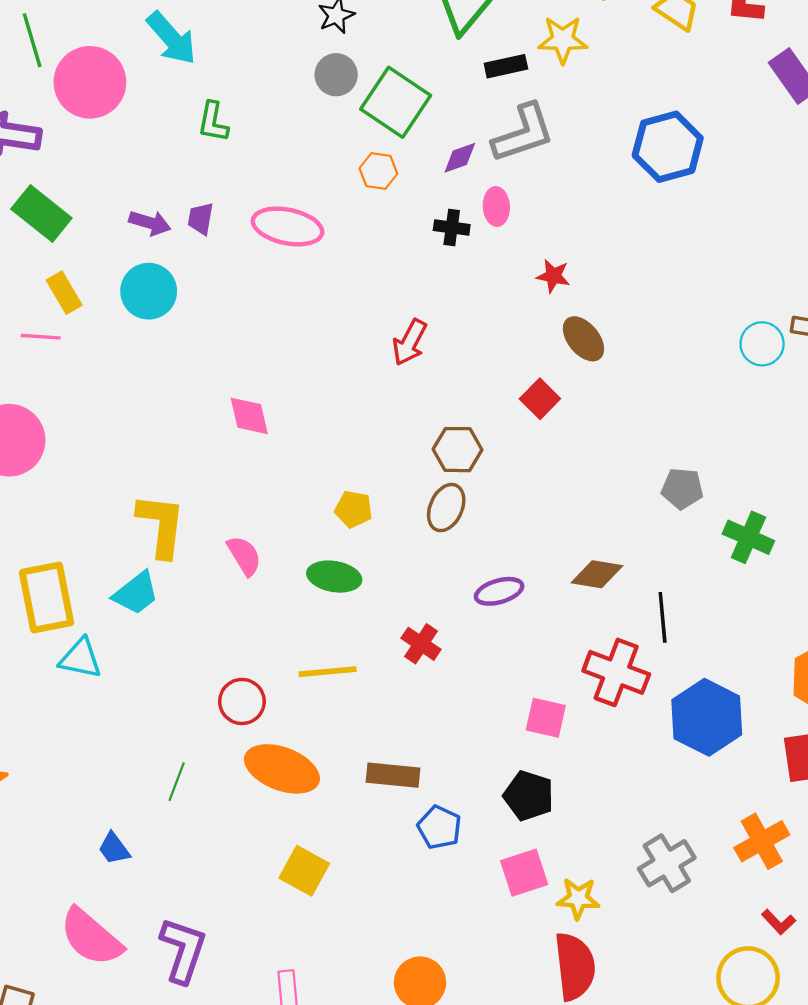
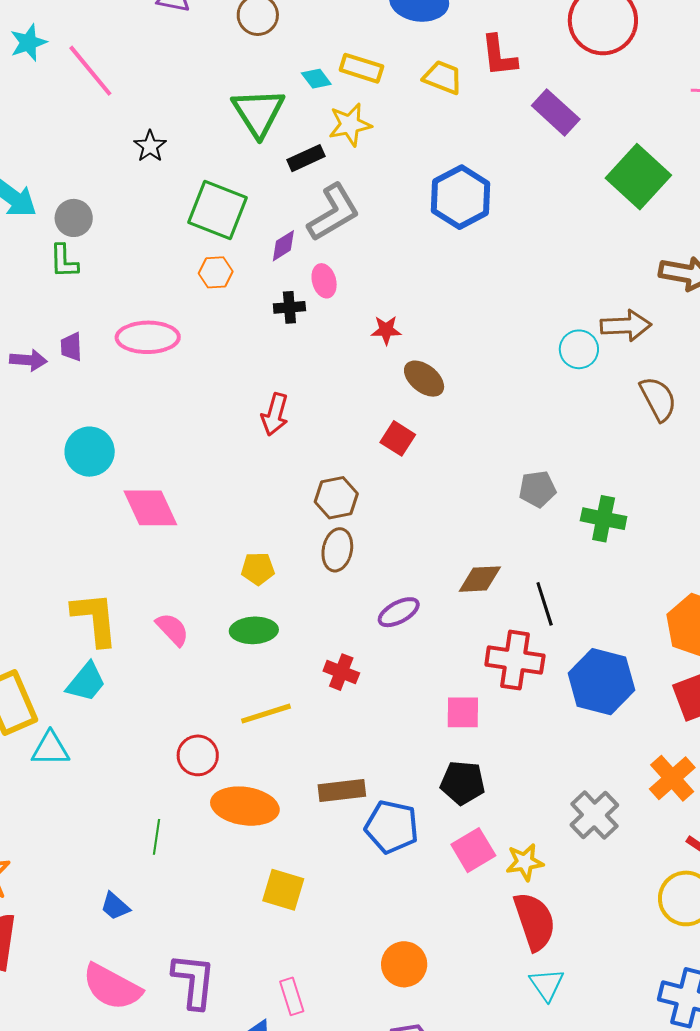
gray circle: (336, 75) -> (74, 218), moved
cyan circle: (149, 291) -> (90, 452), moved
pink diamond: (249, 416) -> (150, 508), size x1.4
blue pentagon: (439, 827) -> (392, 827), size x1.4

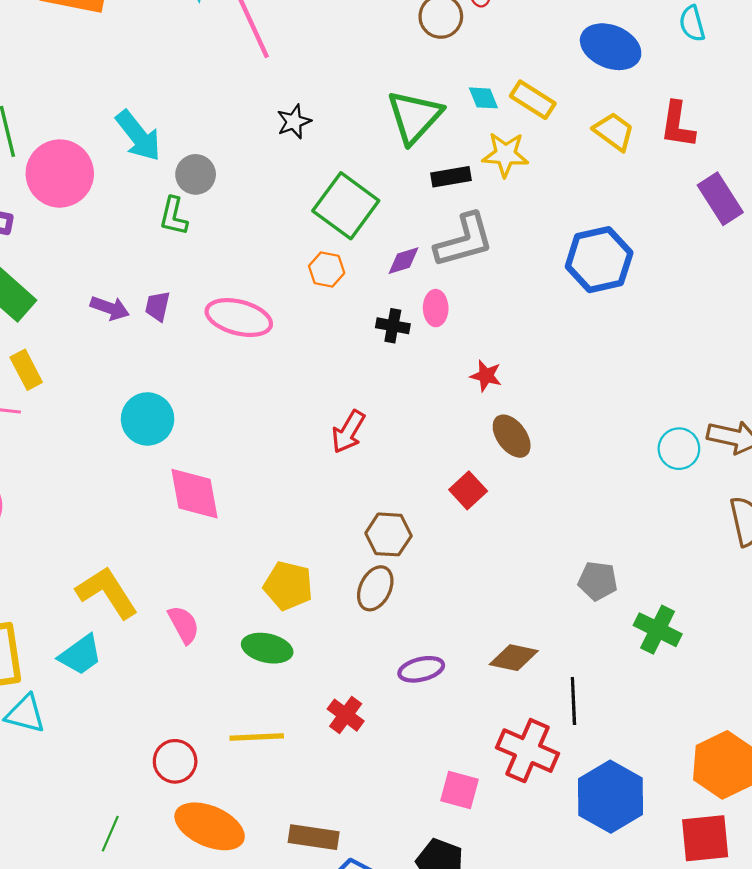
yellow pentagon: (258, 569) -> (288, 586), size x1.4
yellow L-shape: (95, 619) -> (107, 592), turned -42

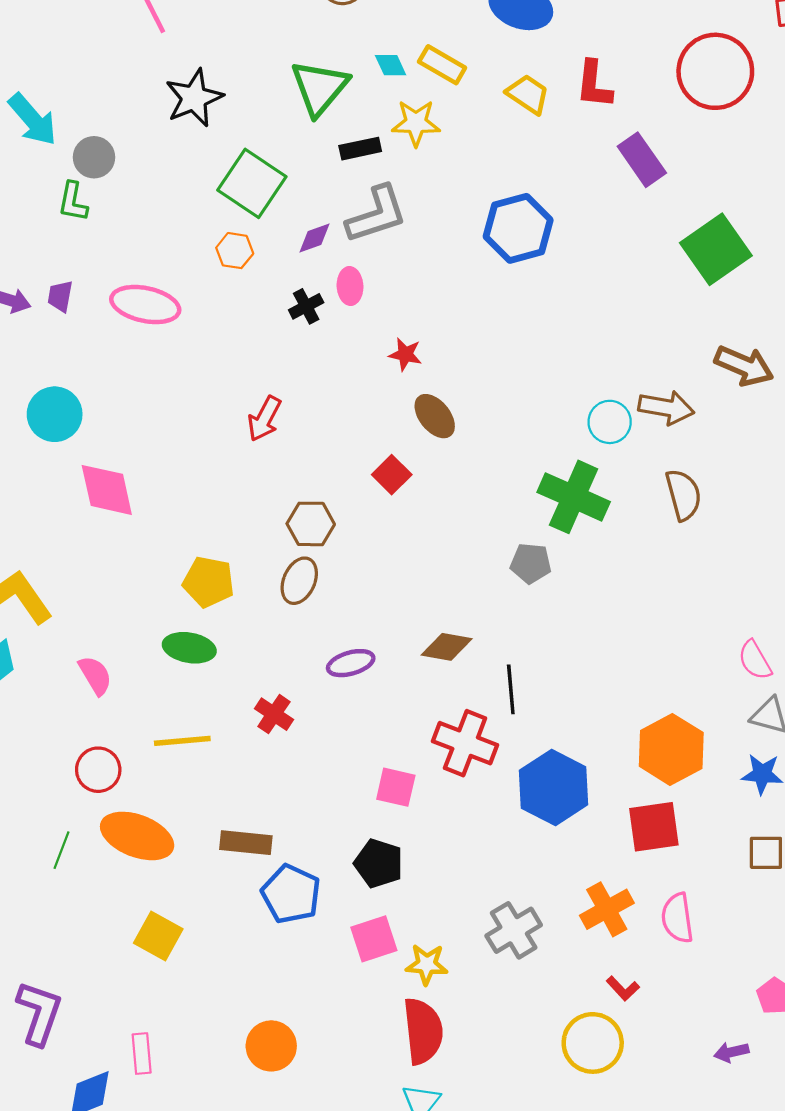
black star: (294, 122) -> (194, 98), size x1.6
black cross: (393, 326) -> (306, 306), turned -36
pink semicircle: (184, 625) -> (95, 675), moved
green cross: (658, 630) -> (574, 497), moved, size x1.4
green line: (110, 834) -> (61, 850), moved

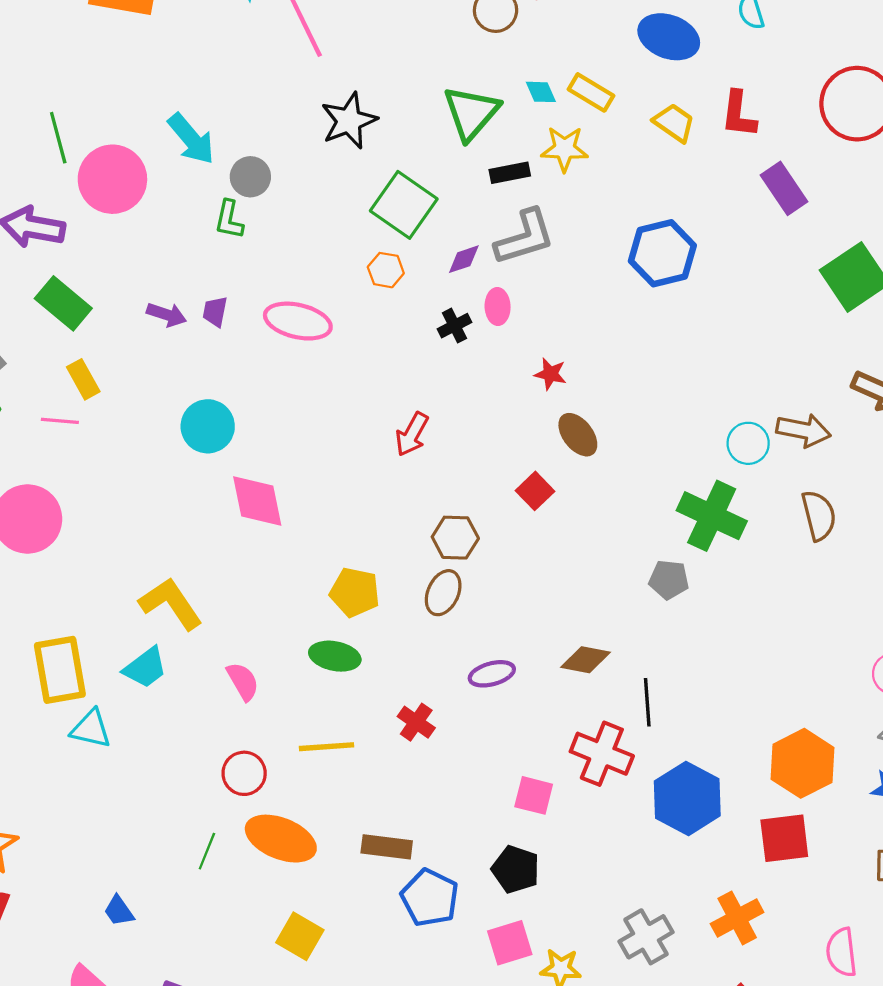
pink semicircle: (677, 918) -> (842, 952), moved

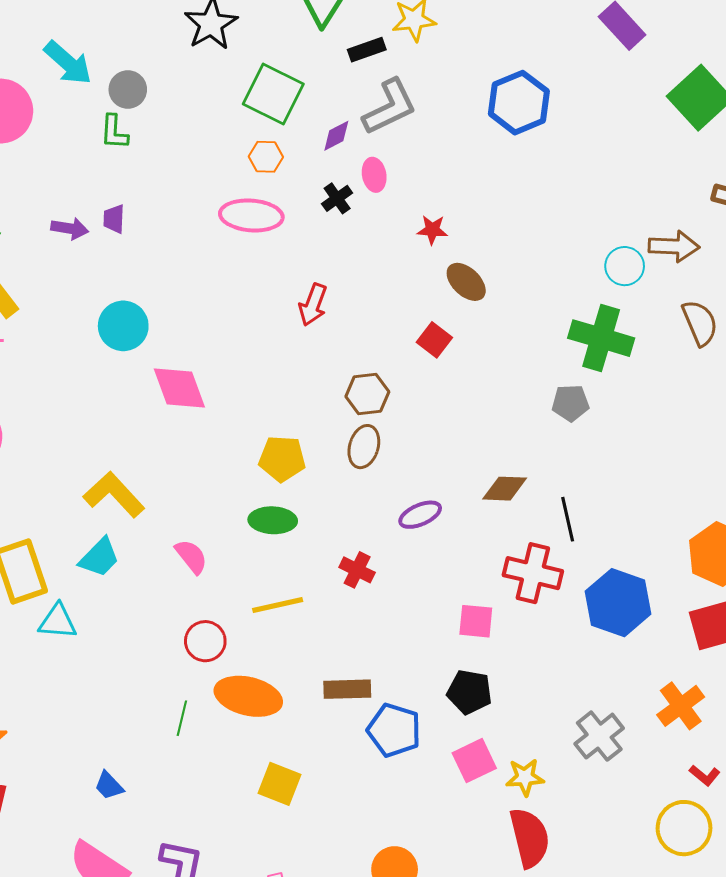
pink ellipse: (298, 321) -> (251, 215), moved

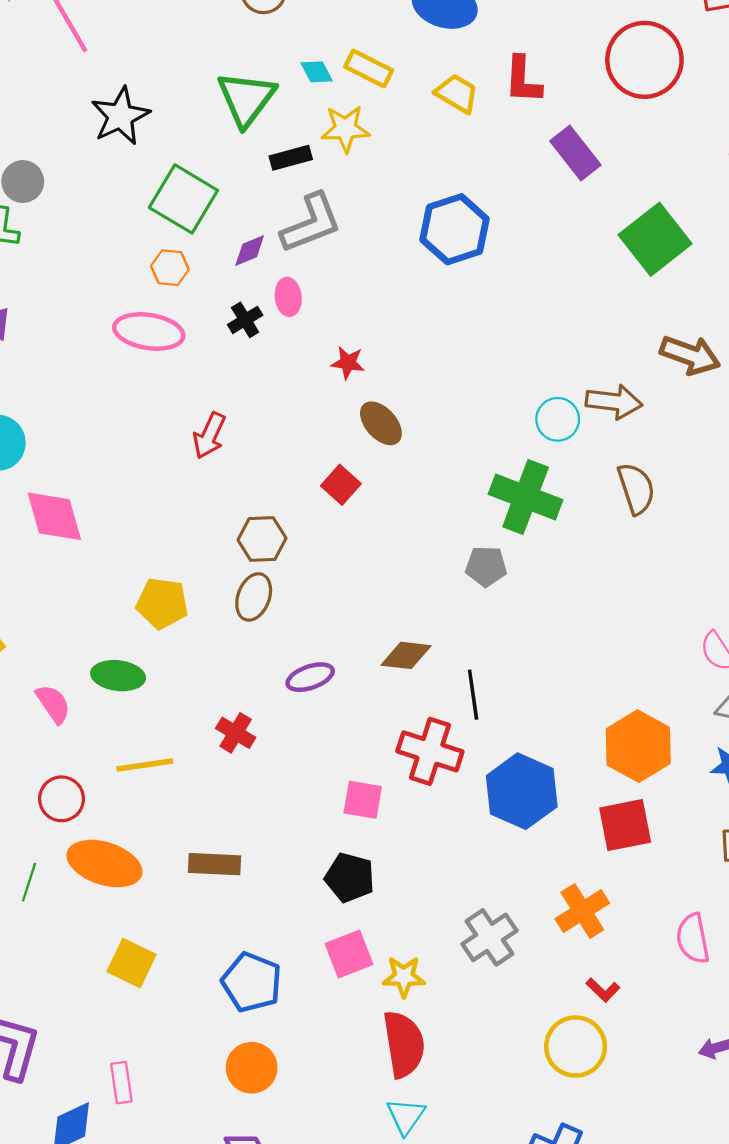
green ellipse: (273, 520) -> (118, 676), moved
blue pentagon: (394, 730) -> (252, 982), moved

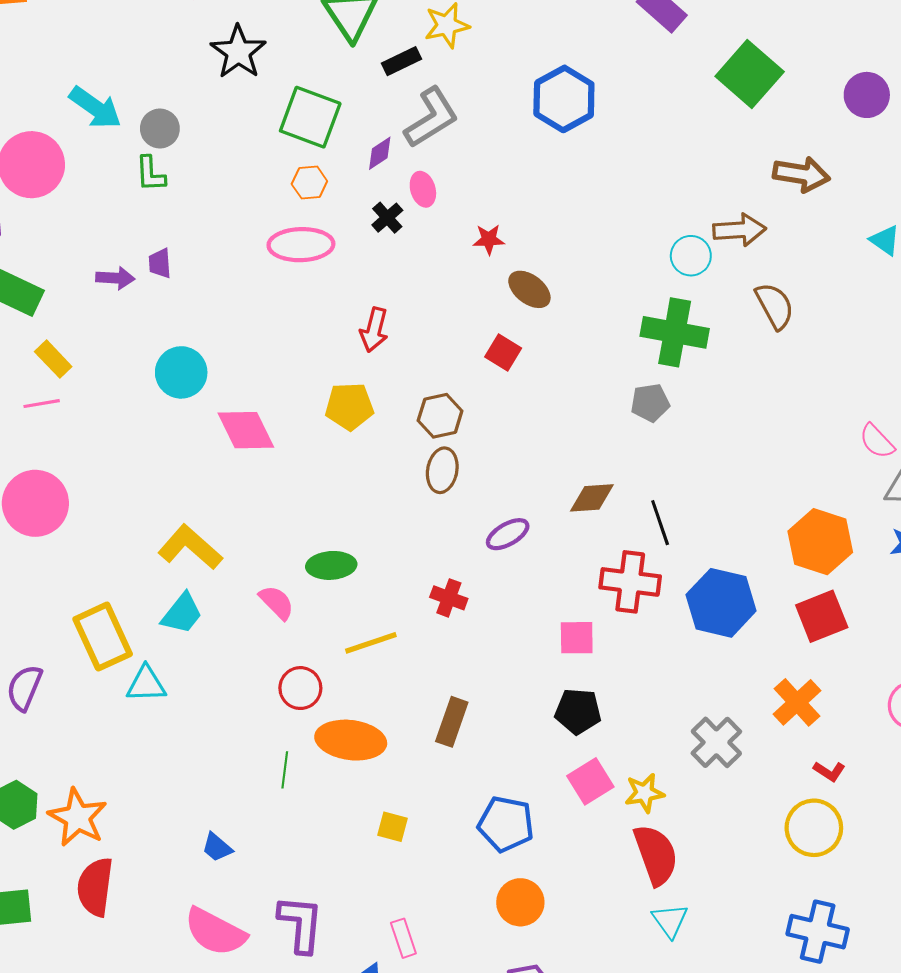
yellow pentagon: (162, 603) -> (349, 406), moved
brown rectangle: (215, 864) -> (452, 722), turned -63
yellow square: (132, 963) -> (392, 827), size x0.7

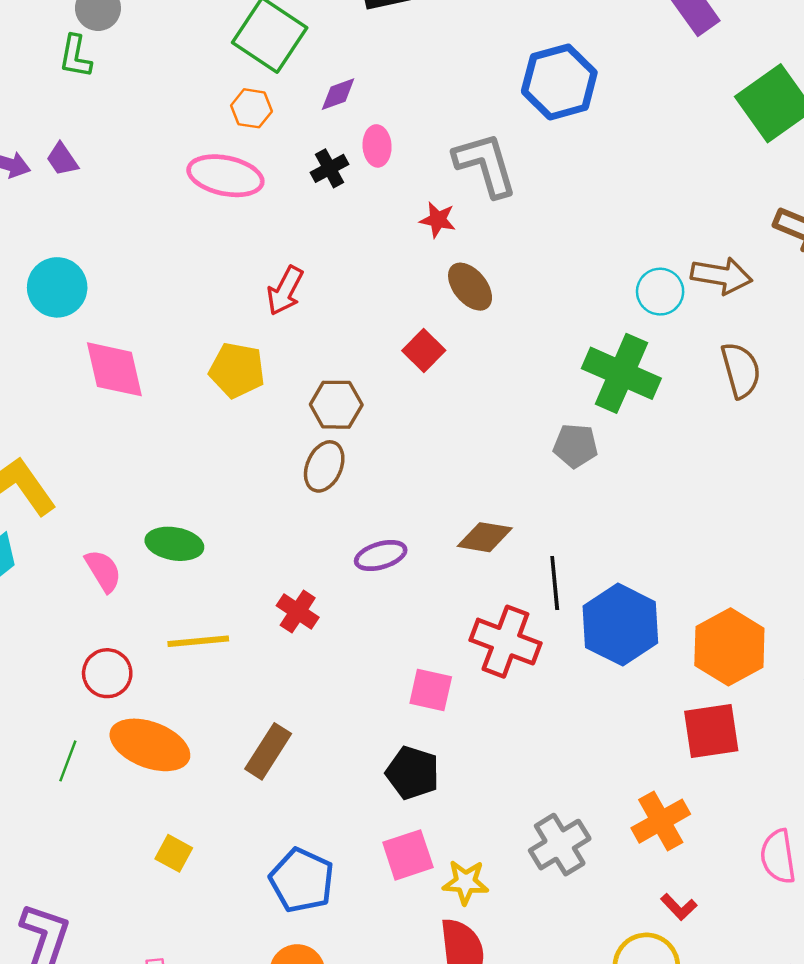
gray L-shape: (431, 118) -> (485, 165), moved, turned -88
purple trapezoid: (160, 263) -> (62, 159), turned -44
blue hexagon: (721, 603) -> (620, 625), moved

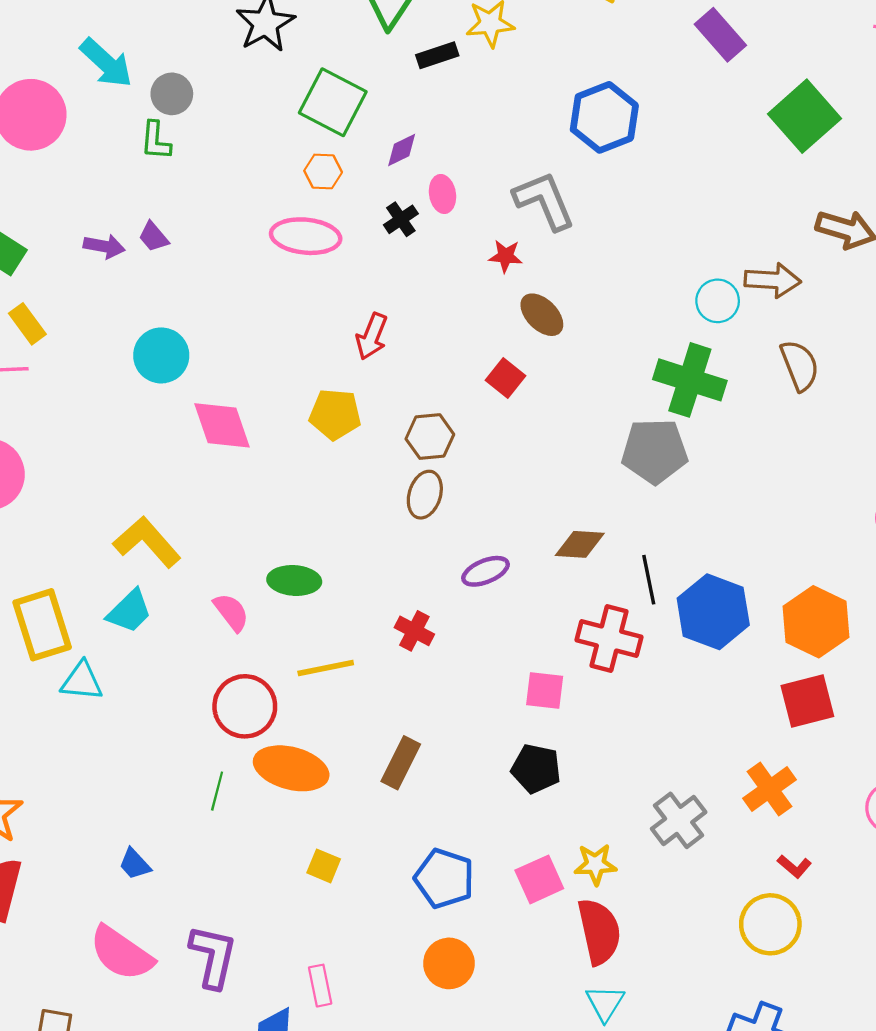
gray pentagon: (575, 446) -> (655, 451), size x1.6
red circle: (107, 673) -> (245, 706), size x1.4
pink square: (408, 855) -> (539, 879), moved

